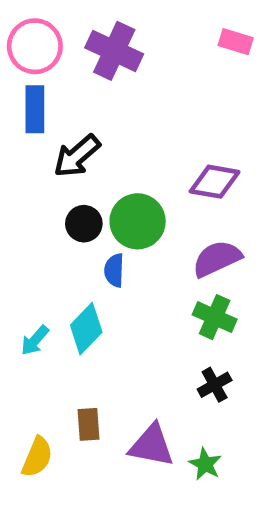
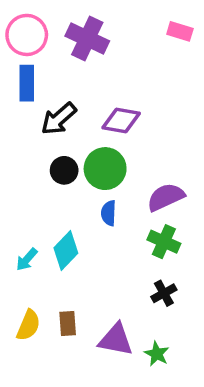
purple diamond: (215, 182) -> (121, 120), moved
blue semicircle: (114, 270) -> (109, 213), moved
yellow semicircle: (37, 457) -> (28, 325), moved

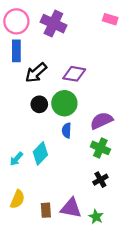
brown rectangle: (68, 324) -> (46, 210), moved

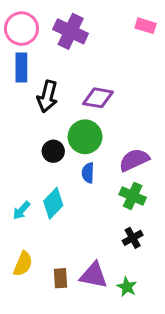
black arrow: (36, 73) -> (47, 96), turned -35
black circle: (39, 104) -> (53, 151), moved

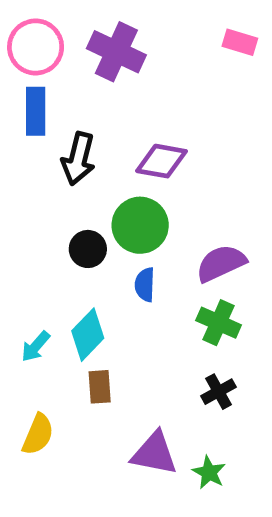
brown rectangle: (60, 278) -> (100, 387), moved

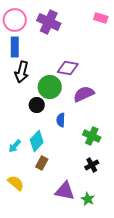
black arrow: (78, 159) -> (22, 72), moved
green circle: (140, 225) -> (50, 87), moved
purple semicircle: (221, 263) -> (84, 94), moved
brown rectangle: (100, 387) -> (42, 163), turned 32
yellow semicircle: (38, 434) -> (16, 183), turned -72

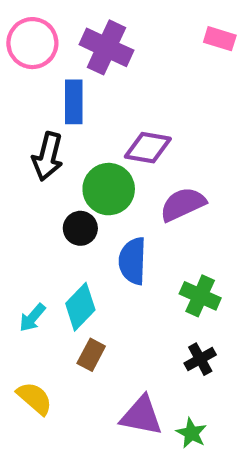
blue rectangle: (15, 47) -> (74, 102), moved
blue semicircle: (61, 120) -> (133, 261), size x1.5

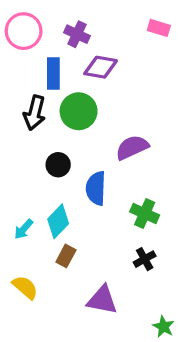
purple cross: (106, 47) -> (77, 34), size x0.7
purple diamond: (148, 148) -> (101, 67), moved
green circle: (109, 189) -> (79, 111), moved
green star: (191, 433) -> (163, 327), moved

